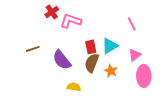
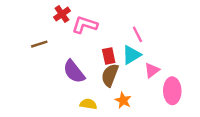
pink line: (132, 24) -> (137, 34), moved
brown line: (33, 49) -> (39, 44), moved
pink triangle: (135, 55) -> (152, 70), moved
orange star: (111, 71) -> (123, 100), moved

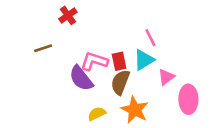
pink L-shape: (85, 25) -> (94, 61), moved
orange star: (123, 100) -> (135, 110), size x1.5
yellow semicircle: (88, 104) -> (97, 114), turned -35

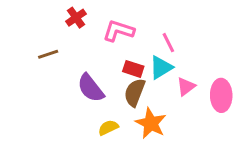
pink L-shape: (94, 61) -> (118, 31), moved
red rectangle: (119, 61) -> (133, 69), turned -60
pink ellipse: (188, 99) -> (221, 95), moved

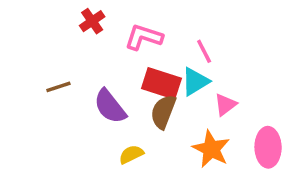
brown line: (48, 54) -> (58, 87), moved
red rectangle: (133, 69) -> (161, 83), size x1.5
pink ellipse: (221, 95) -> (268, 147), moved
orange star: (151, 123) -> (211, 149), moved

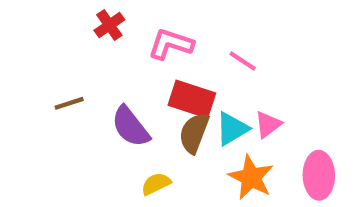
pink line: (204, 51) -> (243, 61), turned -30
cyan triangle: (195, 82) -> (232, 129), moved

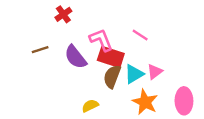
pink L-shape: (171, 44) -> (101, 40), moved, turned 50
brown line: (69, 103) -> (40, 50), moved
purple semicircle: (131, 127) -> (76, 57), moved

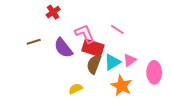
pink ellipse: (184, 101) -> (154, 72), moved

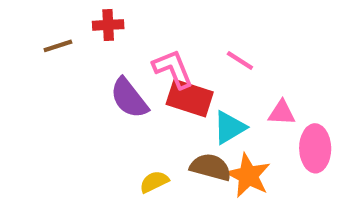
red cross: (53, 12) -> (108, 25), turned 32
brown line: (34, 42) -> (58, 46), moved
pink triangle: (130, 60) -> (282, 113), moved, turned 40
brown semicircle: (94, 64) -> (211, 167), moved, turned 84

